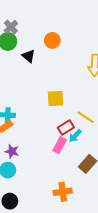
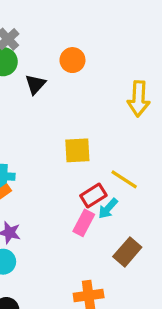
black triangle: (29, 56) -> (35, 84), turned 32

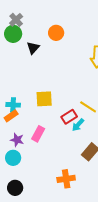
yellow square: (77, 150) -> (44, 99), moved
pink rectangle: (84, 223) -> (38, 134), moved

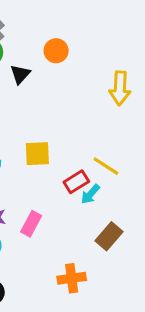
pink rectangle: (38, 134) -> (31, 224), moved

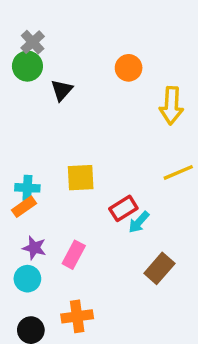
orange circle: (56, 51) -> (129, 68), moved
yellow line: (106, 166) -> (178, 172), moved, turned -56
orange cross: (72, 278) -> (77, 316), moved

